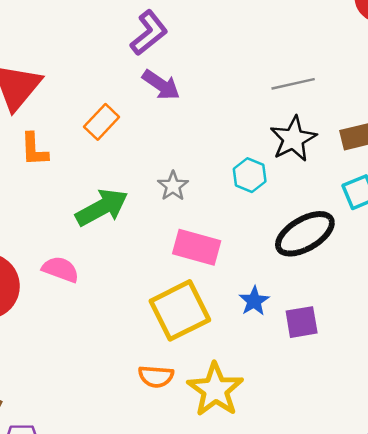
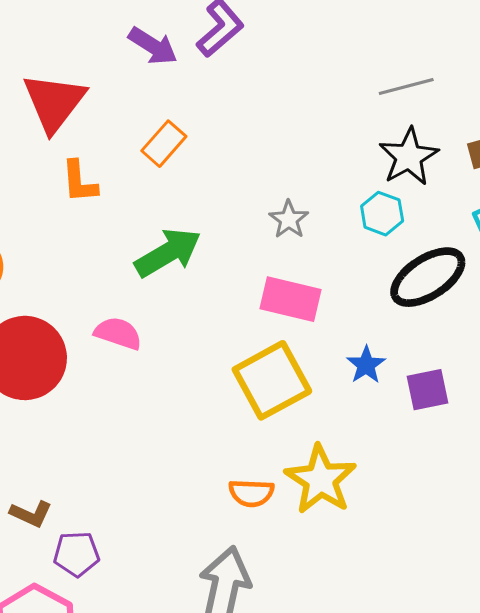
purple arrow: (161, 85) -> (153, 46), moved
cyan hexagon: (250, 175) -> (382, 214), moved
gray star: (173, 186) -> (289, 219), moved
orange semicircle: (156, 376) -> (251, 493), moved

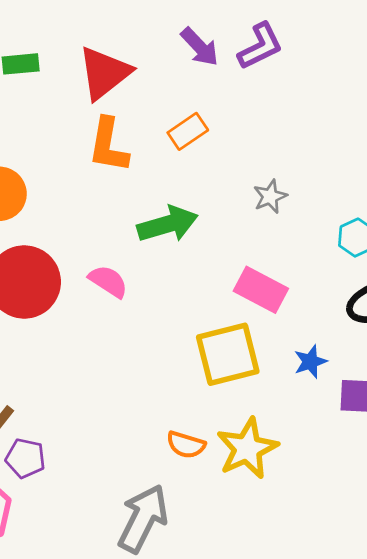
orange L-shape: (79, 182) -> (108, 145), size x1.4
gray star: (289, 219) -> (270, 197), moved

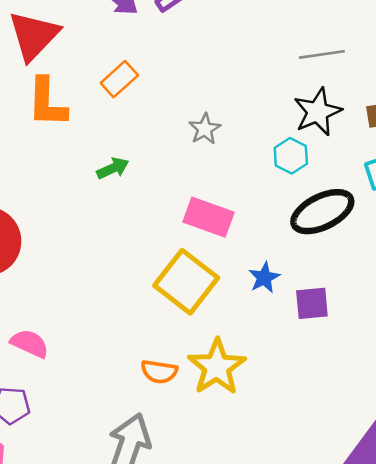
green arrow: (168, 224) -> (113, 168), size x0.6
pink semicircle: (108, 281) -> (30, 343), moved
yellow square: (228, 354) -> (186, 282), turned -30

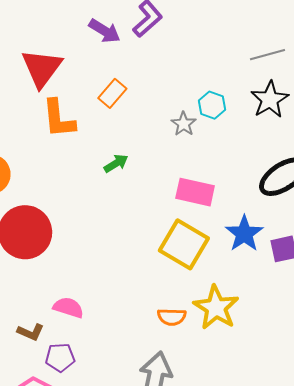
cyan hexagon: (291, 156) -> (212, 105), moved
blue star: (264, 278) -> (244, 234), size x1.5

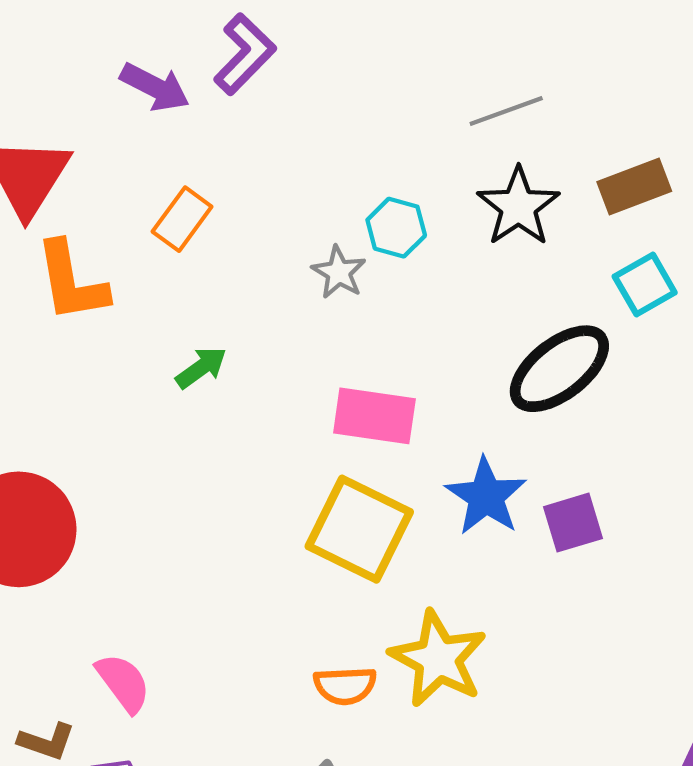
pink semicircle: (68, 307) -> (123, 683), turned 40

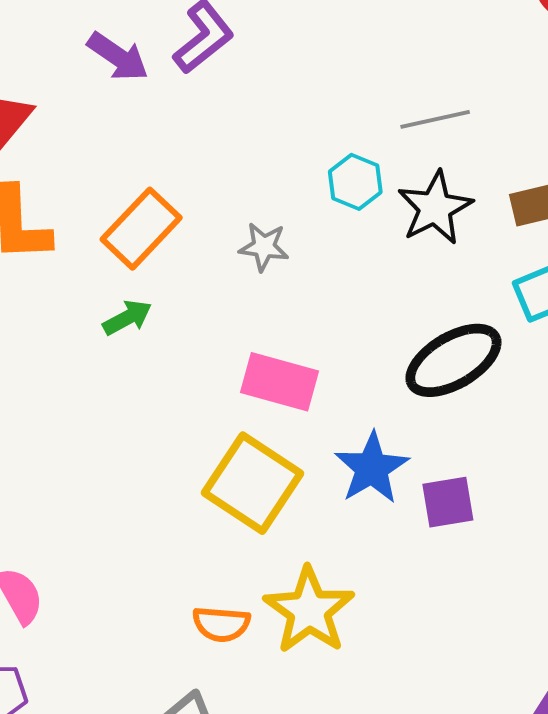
orange rectangle: (182, 219) -> (141, 229), moved, size x1.4
cyan hexagon: (396, 228) -> (355, 182), moved
gray star: (339, 272) -> (264, 247), turned -30

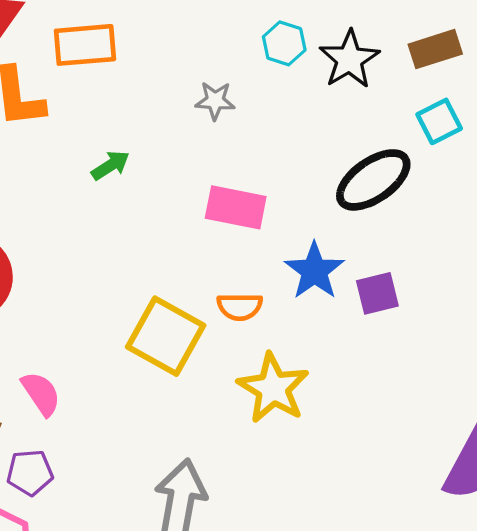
orange rectangle: (141, 229) -> (85, 45), moved, turned 46
yellow square: (252, 483) -> (166, 336), moved
orange semicircle: (221, 624) -> (240, 307), moved

